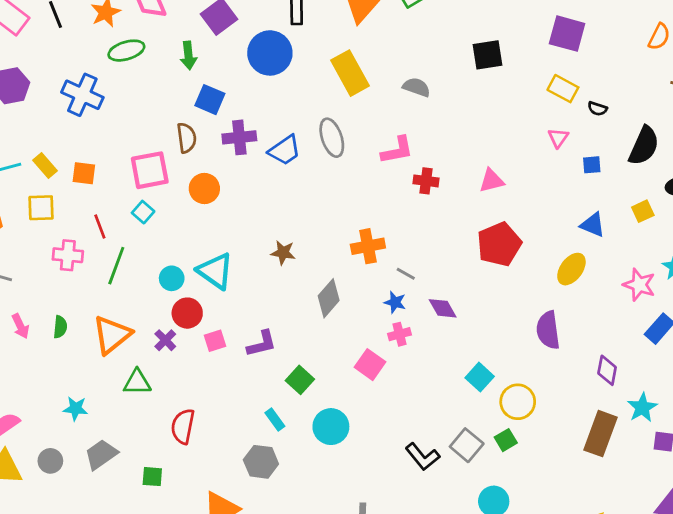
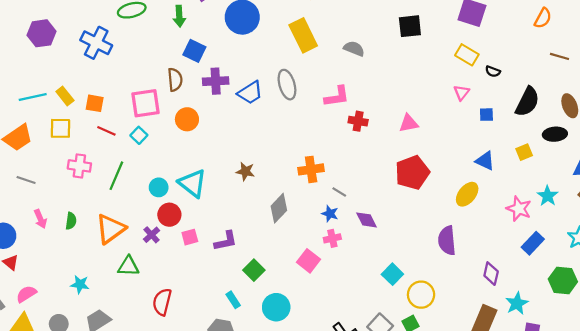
red line: (100, 227) -> (106, 131), moved, turned -48

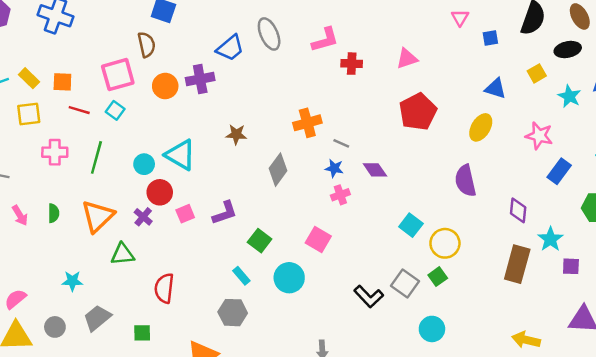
purple cross: (216, 81) -> (200, 79), moved
cyan star: (548, 196) -> (569, 96), moved
pink square: (309, 261) -> (318, 239), moved

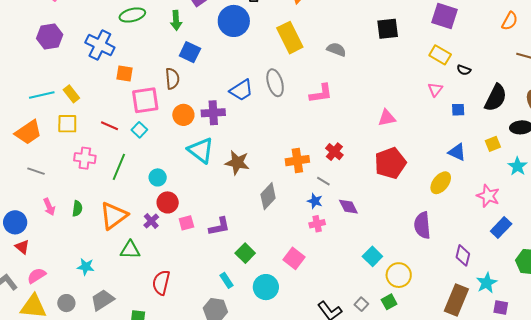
red cross: (352, 64) -> (334, 152), moved, turned 30
orange square: (62, 82) -> (124, 73), moved
brown star: (236, 134) -> (237, 163), size x1.4
cyan triangle: (180, 155) -> (201, 150), moved
gray square: (405, 284) -> (361, 304), size x0.6

